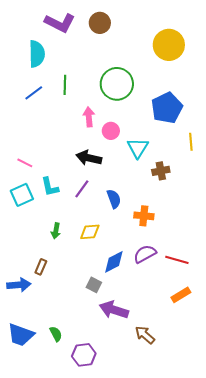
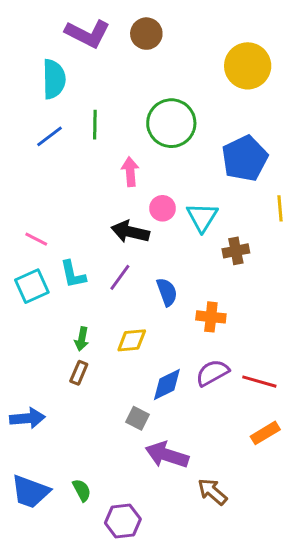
pink circle: (111, 131) -> (162, 208), moved
brown rectangle: (41, 267) -> (79, 373), moved

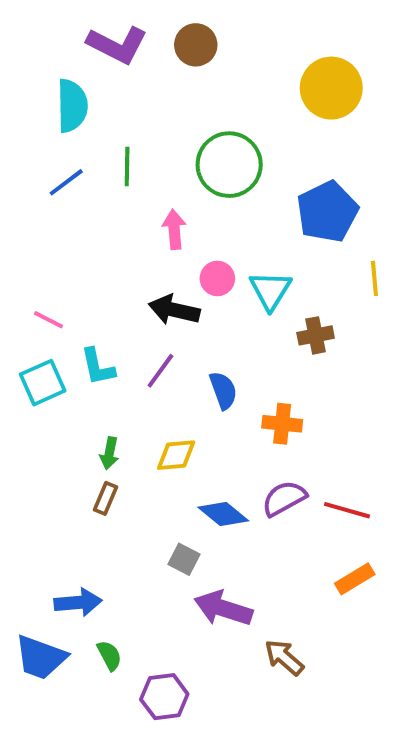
blue diamond: (167, 384) -> (223, 514), turned 66
blue arrow: (27, 418) -> (78, 602), moved

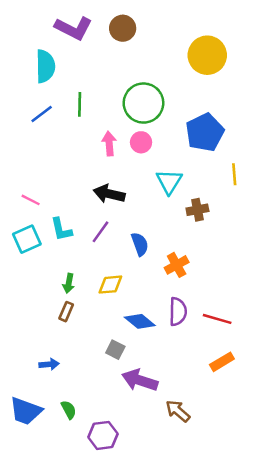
pink circle: (217, 278) -> (141, 142), moved
orange cross: (282, 424) -> (177, 265), turned -35
purple semicircle: (284, 498) -> (178, 312), turned 120
blue arrow: (78, 602) -> (49, 364), moved, size x0.7

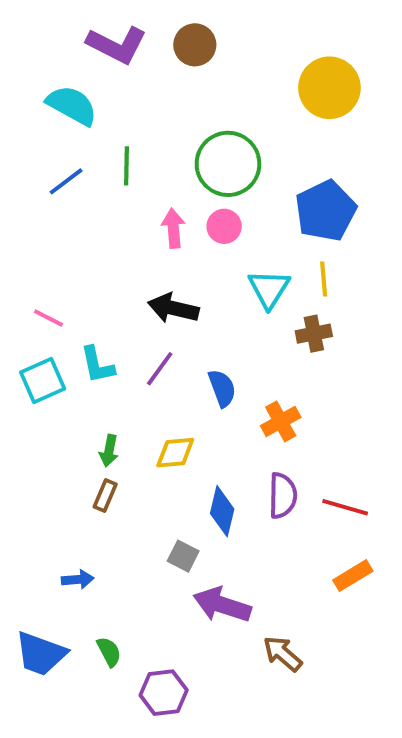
cyan semicircle: (45, 66) -> (72, 105), turned -60
yellow line: (234, 174) -> (324, 279), moved
blue diamond: (140, 321) -> (222, 511), turned 64

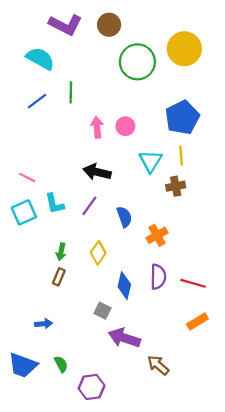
green circle: (228, 164) -> (137, 62), moved
yellow diamond: (175, 453) -> (98, 253), turned -50

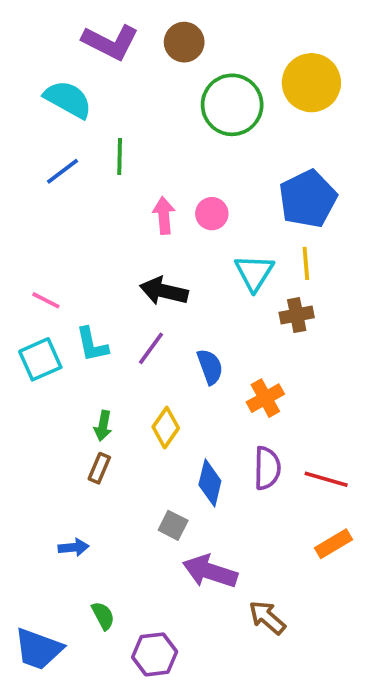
blue trapezoid: (23, 365) -> (38, 649), moved

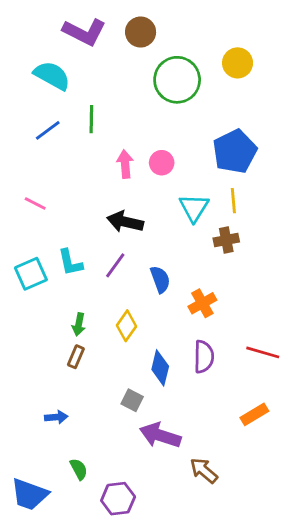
yellow circle: (311, 83) -> (238, 63), size x0.7
pink line: (46, 300) -> (35, 203), moved
red line: (326, 479) -> (263, 352), moved

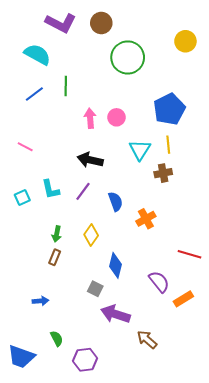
yellow circle: (238, 63) -> (185, 41), moved
cyan square: (31, 274) -> (22, 197), size x0.7
purple semicircle: (204, 357) -> (159, 282), moved, turned -40

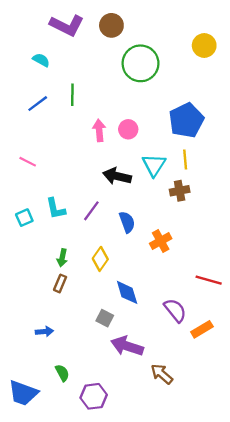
cyan semicircle: (37, 54) -> (41, 60), size x0.6
black arrow: (90, 160) -> (117, 176), moved
blue diamond: (115, 265) -> (127, 292), turned -30

